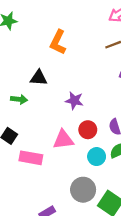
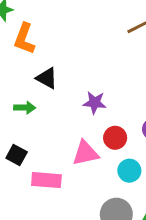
orange L-shape: (58, 42) -> (24, 39), moved
black triangle: (39, 78) -> (47, 78), turned 30

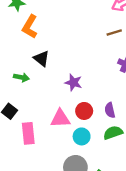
cyan circle: (129, 171) -> (82, 136), moved
pink rectangle: (46, 180) -> (28, 133), turned 70

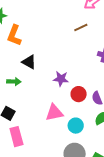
brown line: (114, 32) -> (81, 28), moved
red circle: (84, 111) -> (79, 94), moved
pink rectangle: (28, 133) -> (16, 137), moved

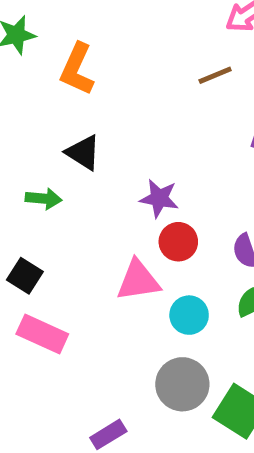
orange L-shape: (14, 35) -> (77, 69), moved
red circle: (79, 94) -> (178, 242), moved
pink rectangle: (16, 137) -> (42, 334), turned -54

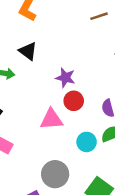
cyan circle: (189, 315) -> (87, 142), moved
gray circle: (182, 384) -> (55, 174), moved

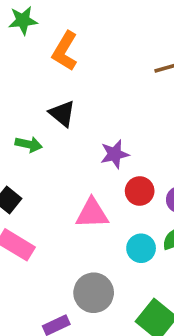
purple star: (65, 78) -> (115, 154), turned -30
red circle: (74, 101) -> (140, 191), moved

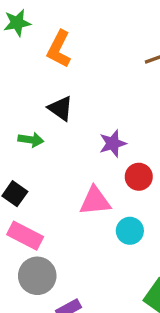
cyan circle: (141, 248) -> (130, 231), moved
gray circle: (94, 293) -> (37, 276), moved

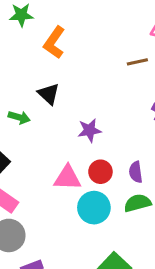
red circle: (139, 177) -> (100, 172), moved
cyan circle: (130, 231) -> (94, 208), size x1.4

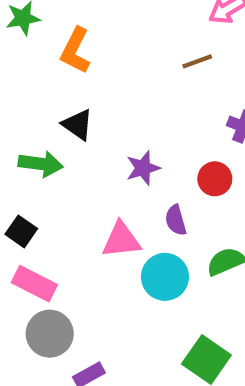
green arrow: (19, 117) -> (41, 164), size x1.4
red circle: (100, 172) -> (215, 179), moved
purple semicircle: (136, 172) -> (176, 220), moved

